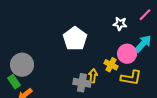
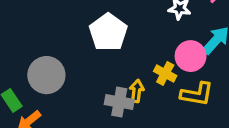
gray circle: (22, 65) -> (46, 75), moved

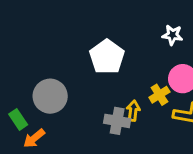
yellow cross: (165, 73) -> (159, 95), turned 30

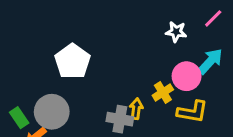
white pentagon: (107, 57) -> (72, 61), moved
gray circle: (50, 96) -> (52, 112), moved

